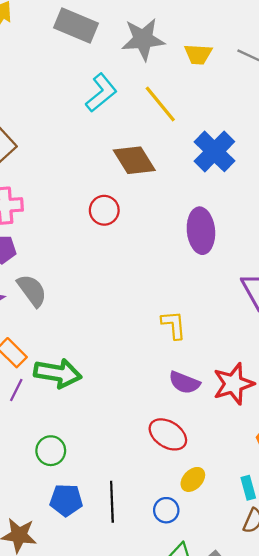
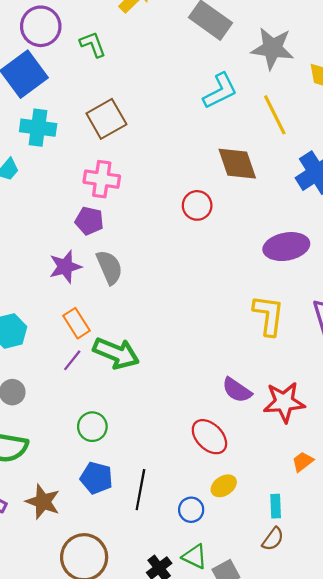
purple ellipse: (201, 231) -> (286, 247), turned 72
yellow L-shape: (174, 325) -> (269, 315), moved, size x1.4

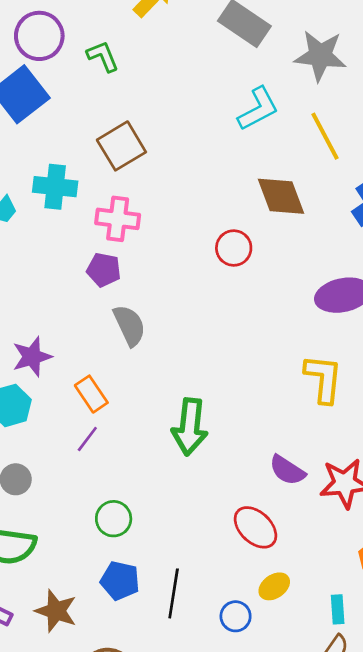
cyan cross: (38, 128) -> (55, 187), moved
purple star: (65, 267) -> (32, 357), moved
green arrow: (116, 353) -> (190, 427), moved, turned 75

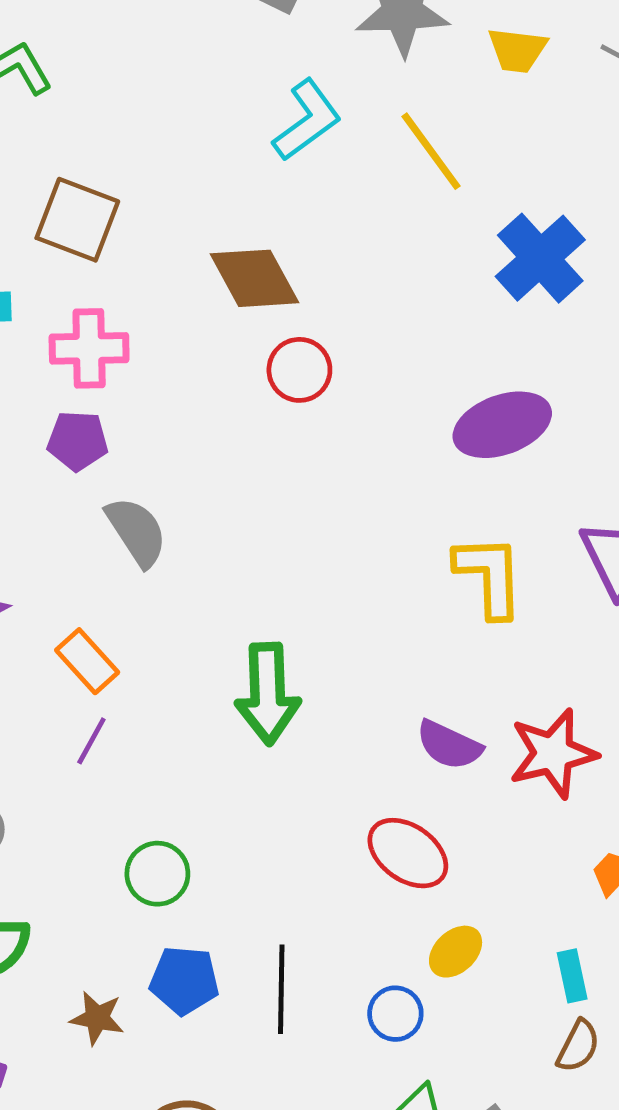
brown square: (121, 146) -> (77, 220), turned -30
brown diamond: (281, 196) -> (254, 278), moved
brown star: (56, 611) -> (97, 1018), moved, size x0.7

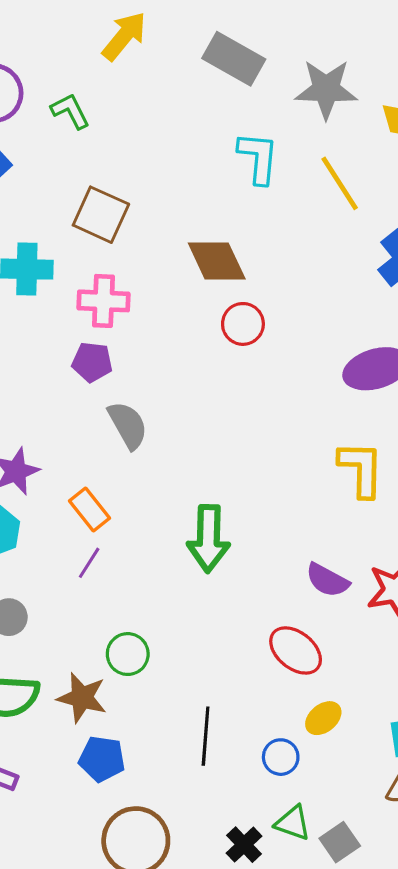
cyan L-shape: (307, 120) -> (258, 158), turned -52
blue pentagon: (184, 980) -> (102, 759), moved
brown star: (97, 1018) -> (82, 698), moved, size x1.4

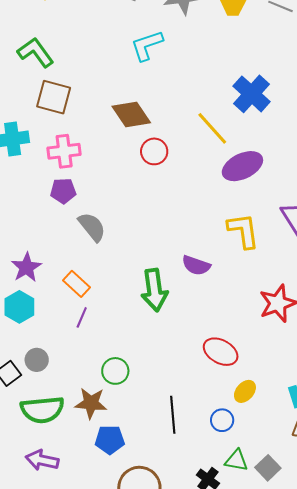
green L-shape: (70, 111) -> (36, 52), moved, size x1.4
cyan L-shape: (258, 158) -> (147, 45), turned -105
yellow line: (340, 183) -> (212, 128), moved
purple semicircle: (327, 580) -> (196, 265), moved

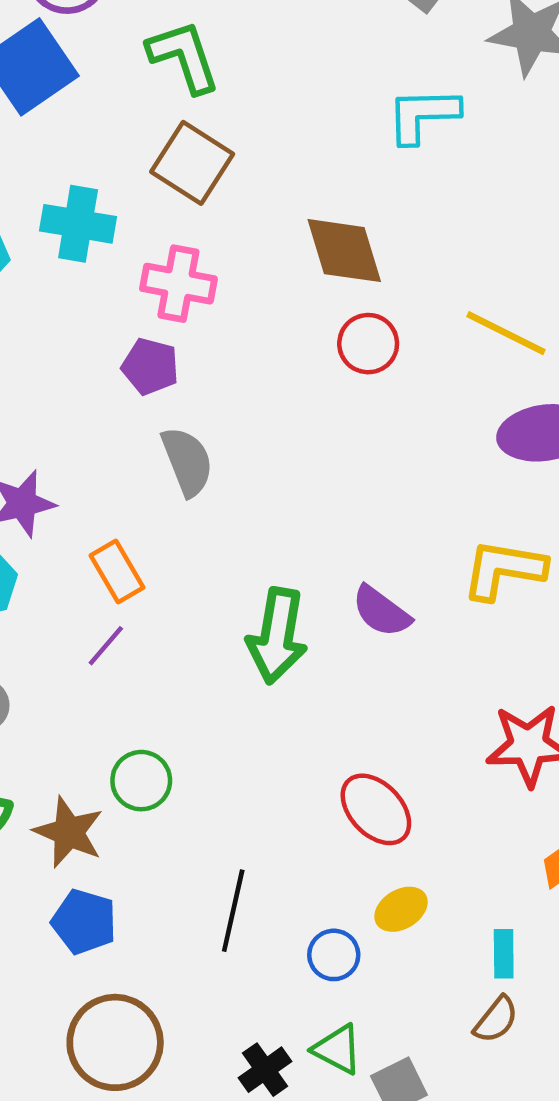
yellow line: (212, 128) -> (506, 333), turned -39
yellow L-shape: (243, 231) -> (504, 570), turned -90

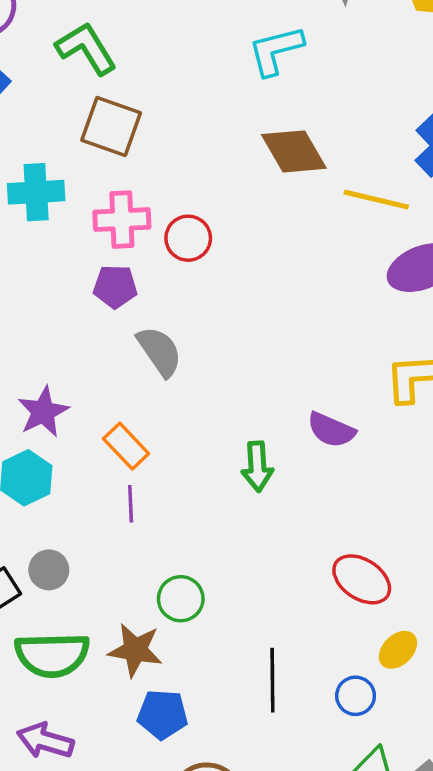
brown diamond: (344, 251) -> (294, 151), moved
red circle: (368, 344) -> (188, 238), moved
green arrow: (277, 636) -> (257, 466), size x0.7
purple line: (106, 646) -> (131, 504), turned -30

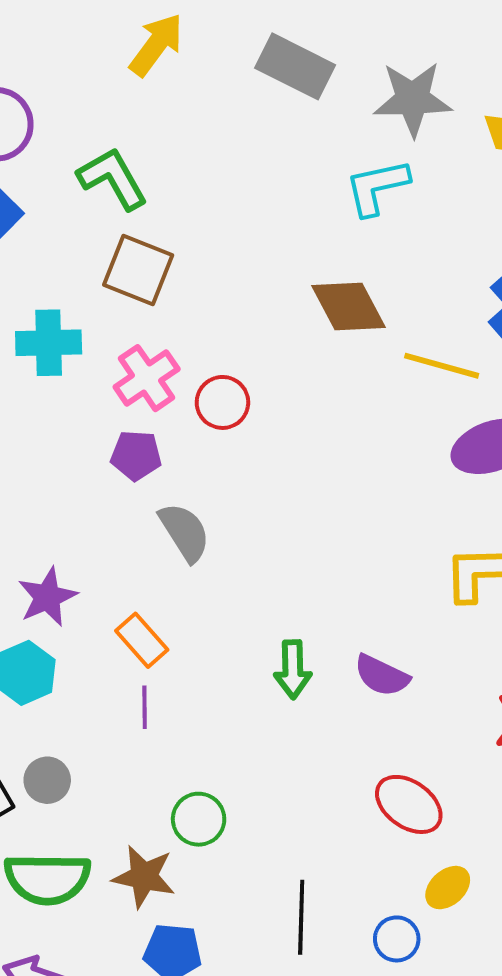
cyan L-shape: (276, 51) -> (377, 187), moved
pink cross: (122, 220) -> (147, 378), turned -34
purple semicircle: (331, 430) -> (382, 676), moved

